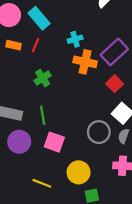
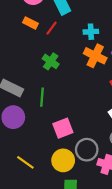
green cross: (43, 78) -> (51, 61), turned -35
gray circle: (99, 132) -> (87, 150), moved
pink square: (54, 142) -> (63, 128), moved, turned 36

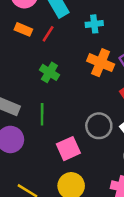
cyan cross: (91, 32) -> (94, 24), moved
gray circle: (87, 150) -> (99, 126), moved

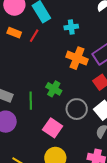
green cross: (49, 72) -> (54, 89), moved
pink square: (68, 149) -> (53, 128), turned -30

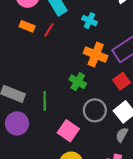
cyan cross: (71, 27) -> (90, 21), turned 32
green cross: (54, 89) -> (78, 82), moved

